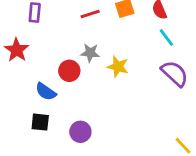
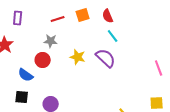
gray star: (90, 53) -> (51, 41), moved
purple semicircle: (175, 74) -> (106, 58), moved

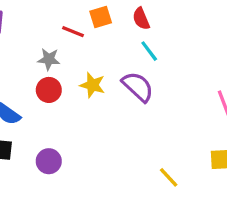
red line: (58, 19) -> (73, 32), moved, turned 40
red circle: (43, 60) -> (49, 90), moved

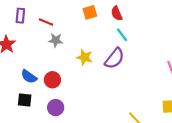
red line: (73, 32) -> (46, 22), moved
purple semicircle: (138, 87) -> (114, 58), turned 85
red circle: (49, 90) -> (52, 80), moved

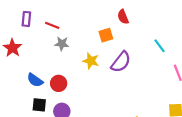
orange square: (90, 12) -> (106, 35), moved
cyan line: (122, 35) -> (160, 46), moved
black square: (25, 100) -> (39, 105), moved

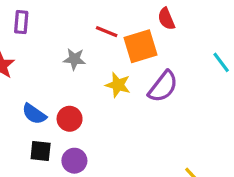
red line: (52, 25) -> (107, 32), moved
orange square: (106, 35) -> (140, 46), size x1.5

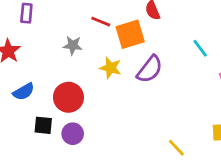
blue semicircle: (34, 114) -> (24, 92), moved, turned -65
red circle: (70, 119) -> (68, 97), size x1.4

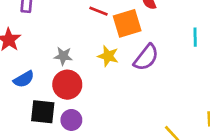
gray star: (73, 45) -> (63, 56), moved
cyan line: (200, 48) -> (195, 37), turned 36
black square: (43, 125) -> (43, 112), size x1.4

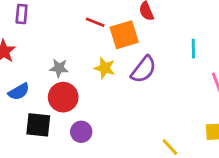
purple circle: (71, 120) -> (81, 132), moved

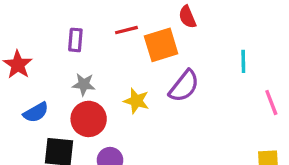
purple rectangle: (22, 14) -> (75, 40), moved
red line: (95, 22) -> (126, 30), turned -36
yellow star: (105, 68) -> (136, 101), moved

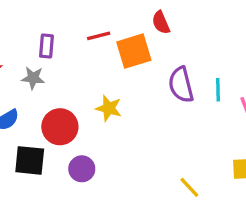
cyan line: (243, 61) -> (218, 90), moved
gray star: (84, 84) -> (33, 78), moved
purple semicircle: (184, 86) -> (181, 85), moved, turned 128

